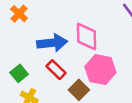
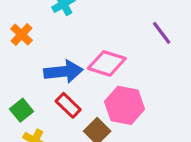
pink diamond: (86, 36) -> (107, 63), turned -72

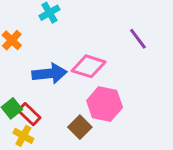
red rectangle: (68, 105) -> (29, 114), moved

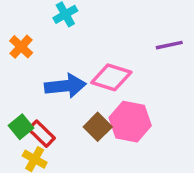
purple line: (138, 39) -> (169, 45), turned -65
brown square: (80, 127) -> (98, 127), moved

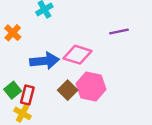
red rectangle: (41, 134) -> (27, 95), turned 60

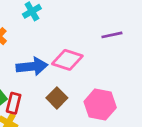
pink hexagon: (91, 86) -> (100, 105), moved

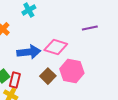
pink hexagon: (100, 105) -> (72, 71), moved

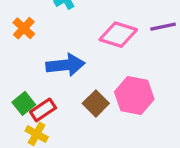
pink diamond: (56, 47) -> (118, 35), moved
red rectangle: (15, 80) -> (43, 110), turned 42

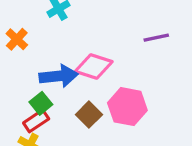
pink diamond: (118, 35) -> (94, 66), moved
green square: (24, 103) -> (41, 103), moved

